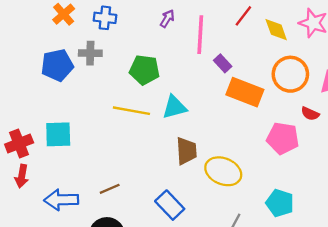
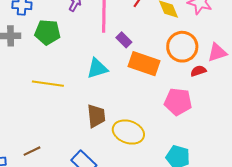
green pentagon: (144, 70) -> (47, 32), moved
cyan triangle: (175, 107) -> (97, 68), moved
red semicircle: (310, 114) -> (198, 71), moved, turned 140

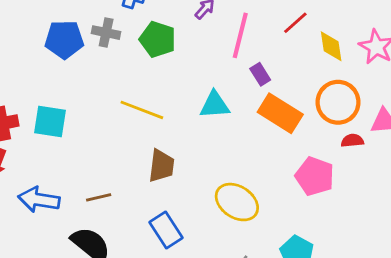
brown trapezoid: (96, 116) -> (161, 166), moved

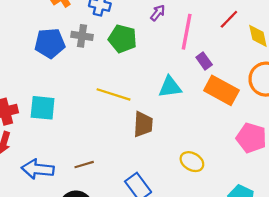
brown trapezoid: (161, 166) -> (143, 124), moved
yellow ellipse: (237, 202) -> (192, 162), size x0.7

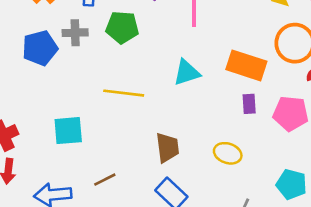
purple rectangle: (204, 61) -> (249, 104), moved, turned 42
cyan square: (43, 108) -> (68, 131), moved
brown trapezoid: (143, 124) -> (167, 148), moved

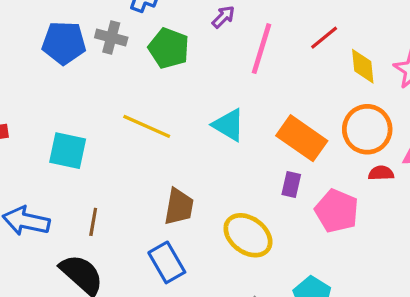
cyan triangle: (187, 73) -> (229, 125), turned 32
yellow ellipse: (228, 153) -> (248, 235), size x1.4
brown line: (105, 180) -> (93, 222), turned -70

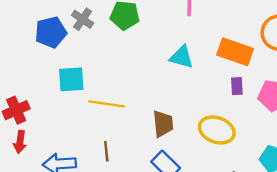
gray cross: (111, 38) -> (83, 19), turned 35
yellow line: (147, 126) -> (106, 104), moved
cyan square: (68, 151) -> (71, 79), moved

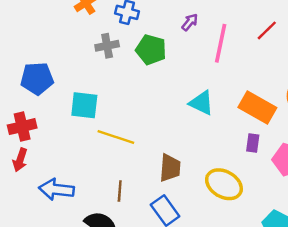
gray cross: (83, 19) -> (107, 46), turned 35
blue pentagon: (51, 32) -> (37, 79), moved
brown line: (106, 151) -> (120, 191), moved

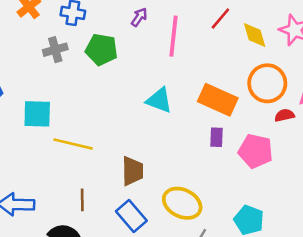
yellow ellipse: (224, 184) -> (182, 203), moved

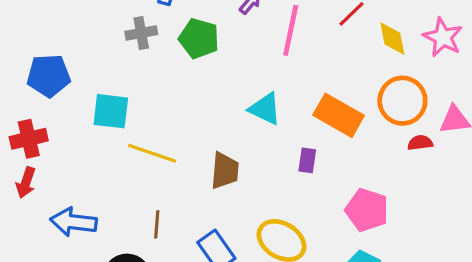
purple rectangle: (216, 137) -> (307, 160), moved
pink pentagon: (256, 151) -> (367, 210), moved
brown trapezoid: (133, 171) -> (225, 171), moved

